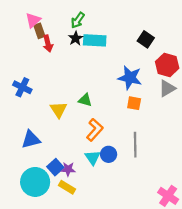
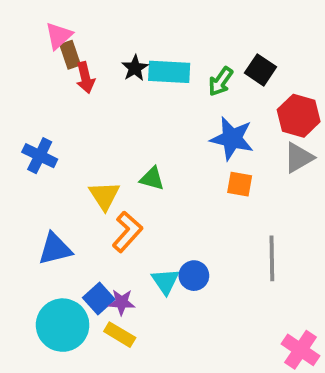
green arrow: (78, 20) -> (221, 81), moved
orange L-shape: (95, 130) -> (127, 232), moved
gray line: (135, 145) -> (272, 258), moved

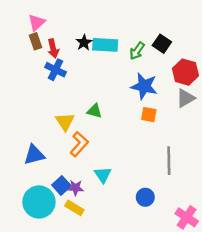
brown rectangle: (70, 55) -> (35, 41), moved
blue cross: (40, 156) -> (56, 70), moved
blue circle: (194, 276) -> (145, 197), moved

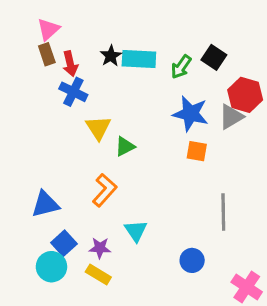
gray triangle: (185, 98) -> (231, 117), moved
green triangle: (94, 111) -> (125, 146), turned -42
yellow triangle: (65, 122) -> (98, 128), moved
blue square: (61, 185) -> (64, 243), moved
cyan circle: (39, 202) -> (51, 267), size x0.7

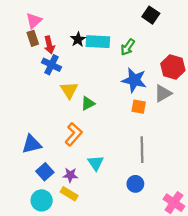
black square: (214, 57) -> (151, 15), moved
gray triangle: (231, 117) -> (163, 93), moved
gray line: (223, 212) -> (142, 150), moved
cyan circle: (51, 267) -> (42, 200), moved

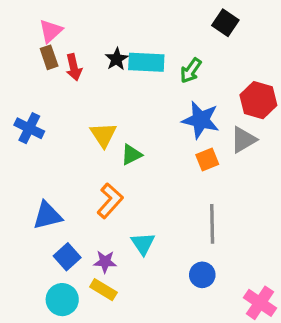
blue cross: (52, 65) -> (29, 128), moved
orange square: (139, 107) -> (207, 160), turned -32

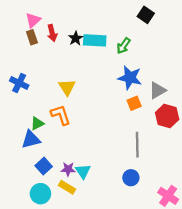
red arrow: (74, 67) -> (52, 33), moved
red hexagon: (258, 100) -> (167, 116), moved
green triangle: (131, 155) -> (37, 123), moved
orange L-shape: (110, 201) -> (61, 115), moved, turned -60
cyan triangle: (143, 244) -> (83, 171), moved

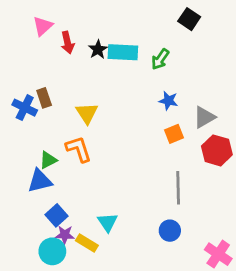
brown rectangle: (32, 37) -> (44, 98), moved
blue star: (130, 78) -> (168, 101), size x0.6
purple star: (68, 169) -> (65, 235), moved

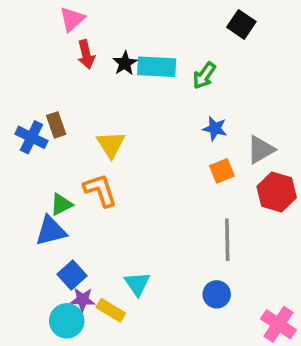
pink triangle: (43, 26) -> (72, 19), moved

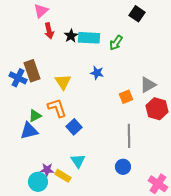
brown rectangle: (56, 125) -> (32, 71), size x1.5
blue star: (215, 129) -> (97, 73), moved
blue square: (72, 275) -> (74, 127), moved

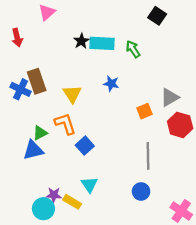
red arrow: (49, 31) -> (17, 38), moved
green arrow: (116, 43) -> (133, 49), turned 112

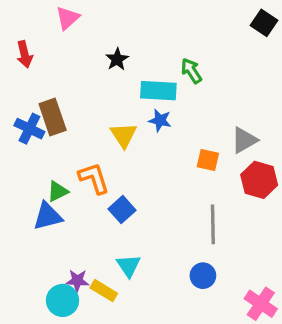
black square: (157, 16) -> (264, 23), moved
cyan rectangle: (102, 43) -> (158, 91), moved
yellow triangle: (72, 94) -> (124, 135), moved
orange square: (144, 111) -> (208, 160), turned 35

